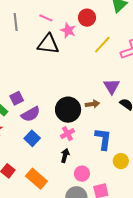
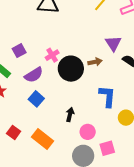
purple square: (17, 98) -> (19, 51), moved
pink cross: (67, 134) -> (52, 55), moved

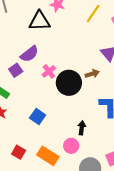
purple semicircle: (34, 75) -> (29, 54), moved
black arrow: (70, 115) -> (82, 128), moved
pink circle: (88, 132) -> (71, 146), moved

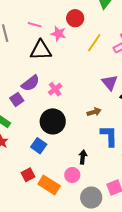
pink cross: (49, 71) -> (55, 89), moved
brown arrow: (92, 74) -> (94, 112), moved
black circle: (69, 83) -> (53, 121), moved
red square: (19, 152) -> (28, 175), moved, turned 32

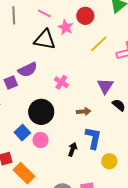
pink cross: (55, 89) -> (61, 82), moved, turned -32
black arrow: (83, 157) -> (73, 149), moved
pink circle: (72, 175) -> (41, 140), moved

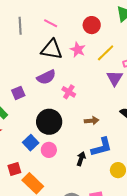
pink star: (66, 27) -> (78, 50), moved
purple semicircle: (28, 70) -> (46, 77), moved
purple triangle: (105, 86) -> (115, 78), moved
blue L-shape: (93, 138) -> (102, 147), turned 65

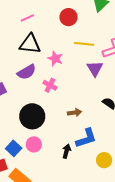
pink line: (51, 23) -> (27, 18), turned -48
pink star: (78, 50) -> (55, 58), moved
yellow line: (106, 53) -> (84, 44), turned 54
blue square: (31, 143) -> (14, 148), moved

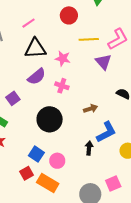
pink circle: (34, 144) -> (57, 161), moved

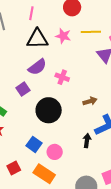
pink line: (28, 23) -> (31, 13), turned -48
pink star: (63, 58) -> (63, 36), moved
purple square: (13, 98) -> (23, 89), moved
red square: (26, 173) -> (14, 168), moved

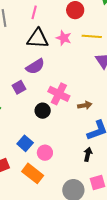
pink cross: (62, 77) -> (59, 94), moved, size x1.5
black circle: (49, 110) -> (43, 111), size x0.6
black arrow: (87, 141) -> (88, 154), moved

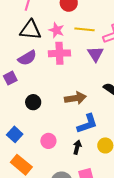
pink cross: (59, 94) -> (59, 53), moved, turned -30
brown arrow: (85, 105) -> (75, 98), size x1.5
pink circle: (45, 153) -> (48, 141), moved

